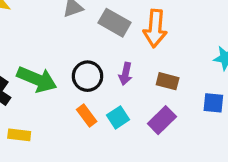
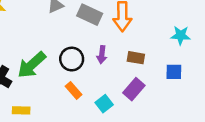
green arrow: (37, 79) -> (32, 65), turned 120
cyan square: (118, 117) -> (104, 104), moved

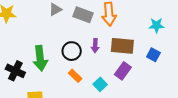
brown rectangle: (136, 58) -> (122, 46), size x1.6
green arrow: (32, 65) -> (40, 58), turned -50
blue square: (174, 72) -> (153, 55), turned 32

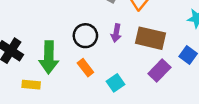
green arrow: (40, 58) -> (49, 57), moved
purple rectangle: (123, 71) -> (159, 70), moved

